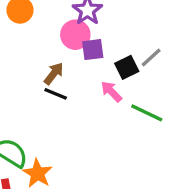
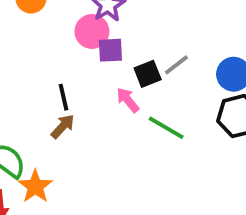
brown arrow: (54, 73) -> (63, 126), moved
black line: (56, 94) -> (64, 97), turned 50

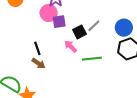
brown arrow: (63, 126) -> (38, 63), turned 88
green line: (166, 128) -> (92, 59), turned -30

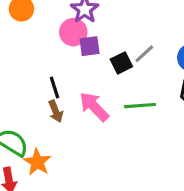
pink arrow: (71, 46) -> (94, 107), moved, size x1.5
brown arrow: (38, 63) -> (56, 111), turned 32

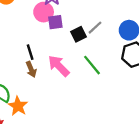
green line: (140, 106) -> (92, 65), turned 55

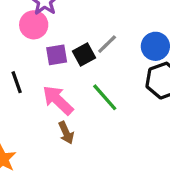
purple square: (55, 22) -> (57, 55), moved
brown arrow: (31, 69) -> (66, 133), moved

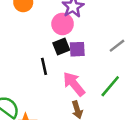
black square: (84, 54) -> (61, 46), moved
green line: (105, 97) -> (110, 86), turned 75

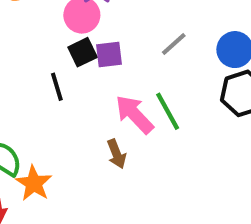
pink arrow: (74, 84) -> (134, 114), moved
green line: (110, 86) -> (168, 111), turned -65

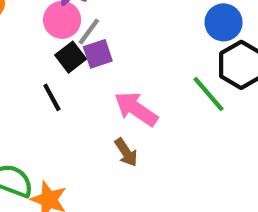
gray line: (174, 44) -> (89, 32), moved
green line: (168, 111) -> (208, 94), moved

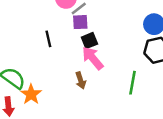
black square: (71, 57) -> (89, 41), moved
green line: (208, 94) -> (132, 83), moved, turned 35

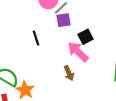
black square: (89, 41) -> (85, 37), moved

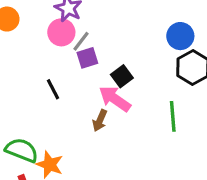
brown arrow: (69, 73) -> (100, 121), moved, turned 56

